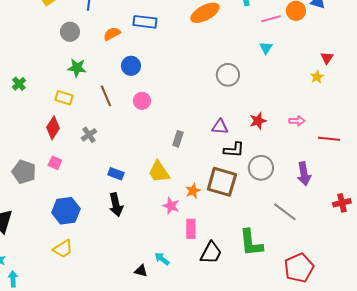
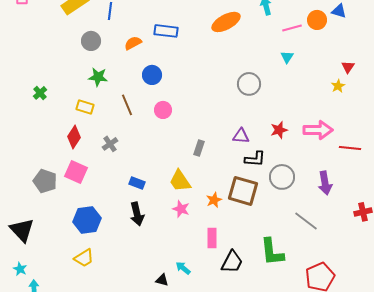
pink arrow: (297, 121) -> (318, 130), size x1.8
pink square: (55, 163) -> (76, 172), size x1.6
pink star: (171, 206) -> (181, 209), moved

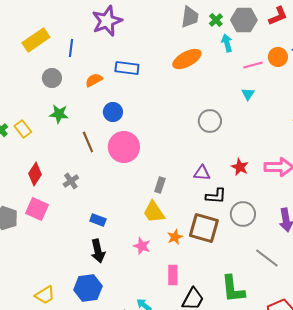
yellow rectangle: (85, 107) -> (23, 129), moved, turned 36
pink circle: (163, 110) -> (124, 147), size x1.8
red star: (279, 130) -> (240, 167), turned -30
yellow trapezoid: (180, 181) -> (154, 212), moved
blue hexagon: (87, 220) -> (88, 288), moved

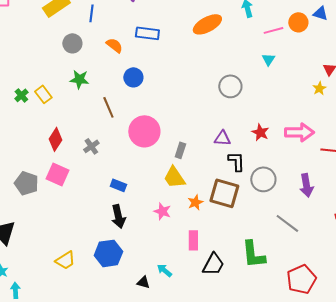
orange semicircle: (94, 80) -> (114, 45), turned 66
pink circle: (124, 147) -> (144, 131), moved
black L-shape: (216, 196) -> (236, 161), turned -95

